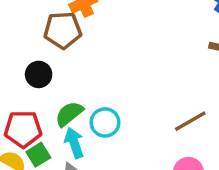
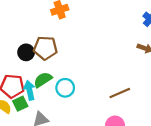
brown pentagon: (63, 30) -> (45, 48), moved
cyan arrow: (74, 143) -> (29, 90), moved

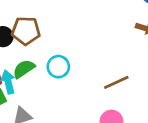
cyan circle: (65, 88) -> (58, 67), moved

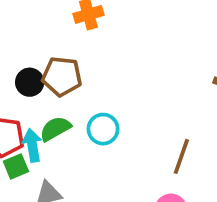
brown line: (116, 82) -> (181, 156), turned -50

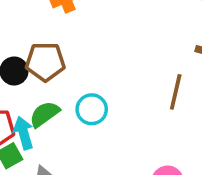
brown line: (181, 156) -> (176, 92), moved

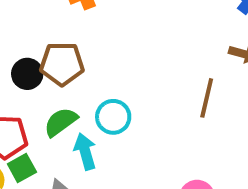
cyan arrow: (24, 133) -> (85, 151), moved

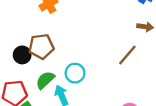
brown line: (207, 98) -> (127, 55), turned 35

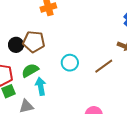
cyan circle: (75, 73) -> (70, 63), moved

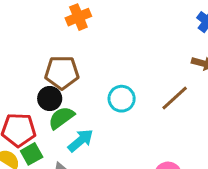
black circle: (16, 45) -> (50, 99), moved
cyan arrow: (41, 86) -> (81, 141), turned 66

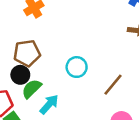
brown line: (175, 98) -> (113, 85), moved

